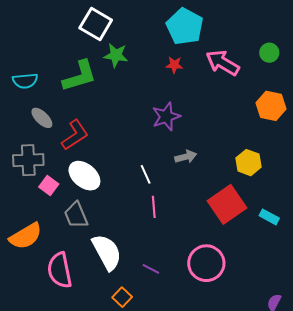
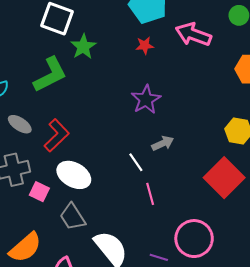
green star: (116, 55) -> (83, 47), turned -30
gray arrow: (186, 157) -> (163, 143), moved
pink circle: (206, 263) -> (194, 239), moved

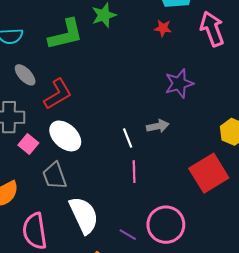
pink arrow: (193, 34) -> (212, 29), turned 36
purple star: (146, 100) -> (179, 83), moved

